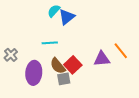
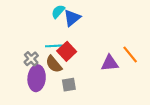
gray cross: (11, 55) -> (31, 59), moved
red square: (73, 65) -> (67, 51), moved
brown semicircle: (58, 66) -> (54, 64), moved

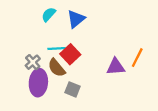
cyan semicircle: (58, 11) -> (49, 14), moved
orange line: (130, 54) -> (137, 58), turned 66
gray square: (69, 85) -> (72, 89), turned 32

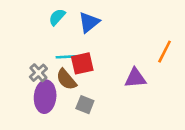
red square: (70, 54) -> (82, 63), turned 30
orange line: (137, 58) -> (165, 52), moved

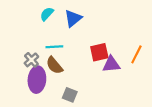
orange line: (165, 52) -> (136, 54), moved
red square: (82, 63) -> (99, 52), moved
gray square: (85, 105) -> (70, 95), moved

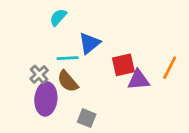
blue triangle: (73, 18) -> (89, 43), moved

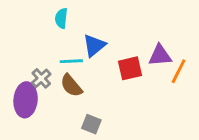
cyan semicircle: (58, 17) -> (61, 18), turned -36
purple triangle: (138, 80) -> (160, 55), moved
purple ellipse: (46, 99) -> (26, 100), moved

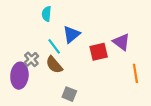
purple triangle: (160, 55) -> (121, 42), turned 42
cyan line: (71, 61) -> (54, 46), turned 56
orange line: (179, 71) -> (135, 73), moved, turned -36

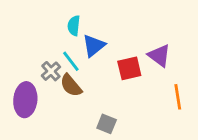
cyan semicircle: (47, 14) -> (74, 26), moved
gray cross: (31, 59) -> (51, 71), moved
gray square: (69, 94) -> (107, 124), moved

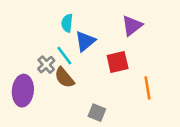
purple triangle: (159, 56) -> (132, 26), moved, turned 45
orange line: (178, 97) -> (147, 88), moved

